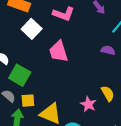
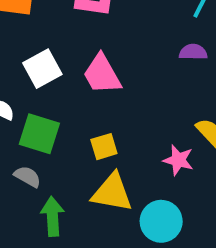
white square: (32, 29) -> (42, 69), moved, turned 30
yellow square: (28, 101) -> (104, 147), moved

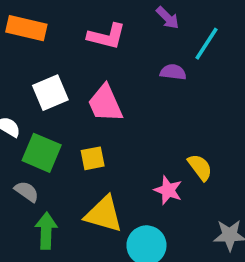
purple semicircle: (193, 52) -> (173, 72), moved
yellow square: (104, 147) -> (93, 158), moved

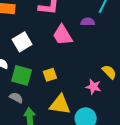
pink trapezoid: (105, 103) -> (62, 35), moved

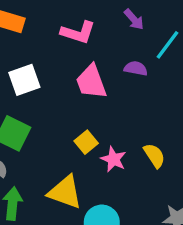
yellow square: (50, 75) -> (86, 142), moved, turned -32
pink star: (93, 87) -> (113, 159), moved

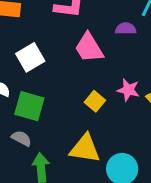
pink star: (113, 159) -> (128, 90), moved

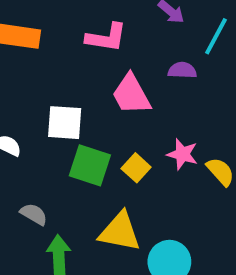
white square: (30, 57) -> (65, 123), moved, turned 32
green square: (29, 106) -> (90, 165), moved

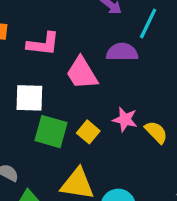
pink L-shape: (106, 38) -> (43, 44), moved
purple semicircle: (182, 70) -> (122, 52), size x1.4

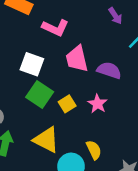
purple semicircle: (122, 52) -> (109, 70), moved
yellow semicircle: (156, 132) -> (94, 150), moved

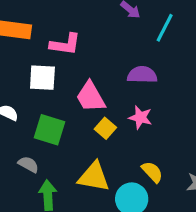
pink trapezoid: (77, 59) -> (91, 97), moved
white square: (32, 64) -> (42, 78), moved
green square: (40, 94) -> (50, 130), moved

